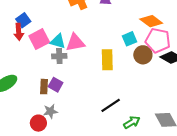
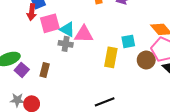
cyan square: (129, 39) -> (128, 41), moved
purple square: (56, 85) -> (22, 70), moved
gray star: (50, 111) -> (17, 100), moved

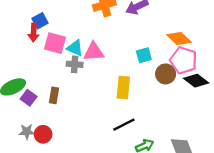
pink square: (50, 23) -> (55, 43), turned 36
yellow rectangle: (111, 57) -> (123, 88), moved

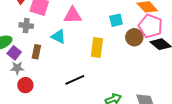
cyan triangle: (75, 48) -> (59, 37), moved
gray cross: (75, 64) -> (26, 26), moved
black line: (124, 125) -> (75, 80), moved
gray star: (27, 132) -> (17, 68), moved

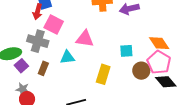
gray cross: (26, 26) -> (38, 41), size x1.5
cyan triangle: (59, 37) -> (67, 57), turned -42
gray star: (17, 68) -> (23, 89), moved

